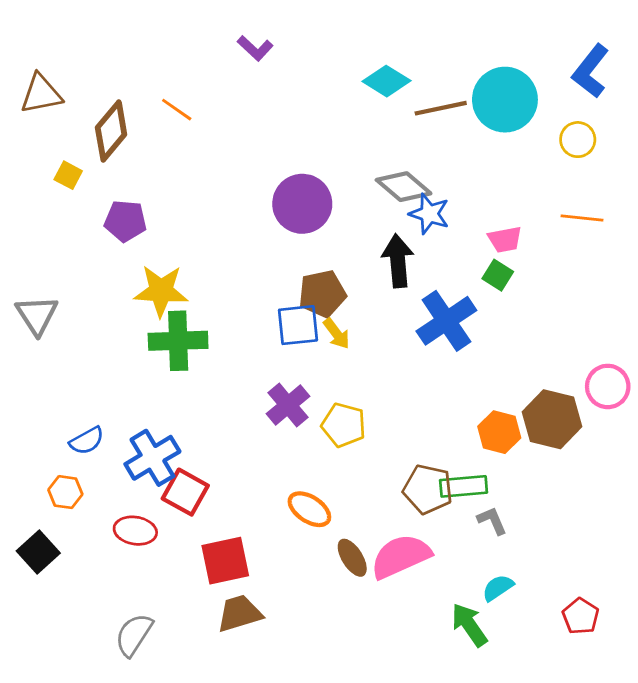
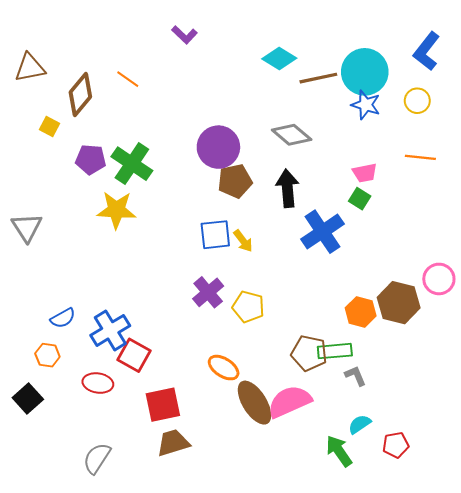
blue star: (429, 214) -> (366, 105), moved
brown pentagon: (322, 294) -> (235, 181), moved
green cross: (178, 341) -> (132, 164), moved, turned 36
brown ellipse: (352, 558) -> (254, 403), size x1.6
red pentagon: (581, 616) -> (396, 445), moved, turned 30

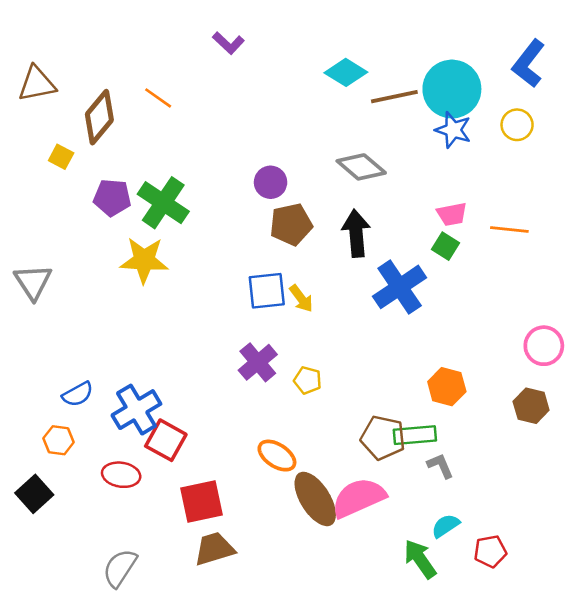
purple circle: (218, 147) -> (271, 182), size x0.6
orange line: (420, 157) -> (509, 230), moved
brown hexagon: (399, 303) -> (531, 406), moved, size x0.7
yellow pentagon: (248, 307) -> (308, 380), size x0.7

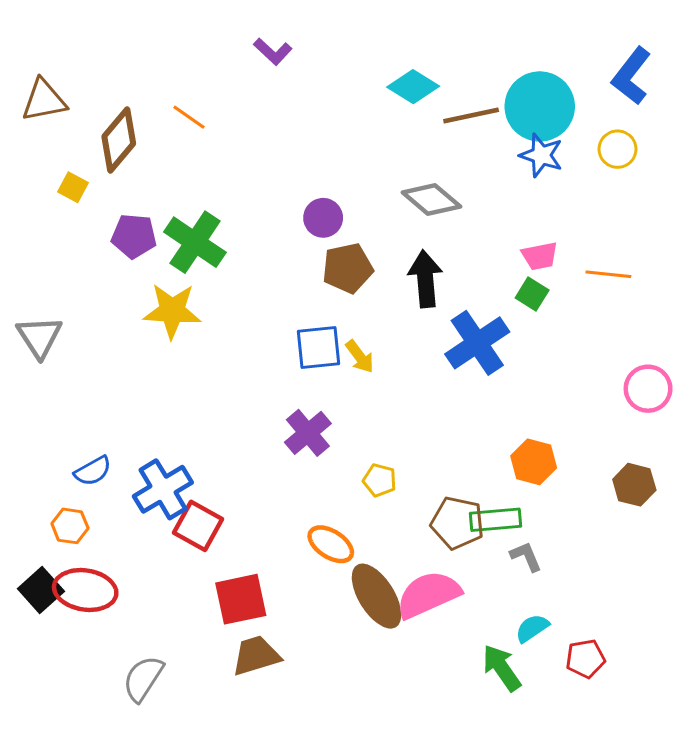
pink circle: (544, 346) -> (648, 389), moved
yellow pentagon: (308, 380) -> (380, 480), moved
red ellipse: (121, 475) -> (85, 590), moved, size x1.4

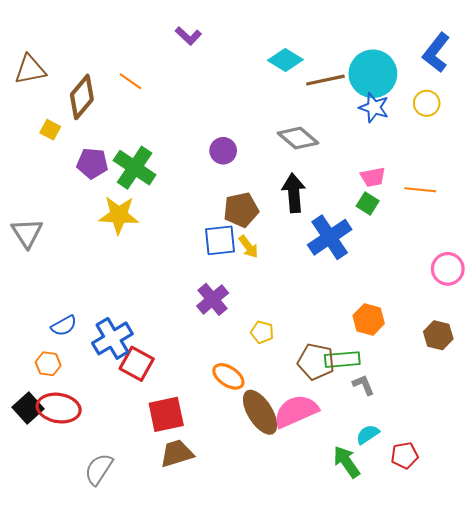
brown pentagon: (348, 268) -> (241, 210), moved

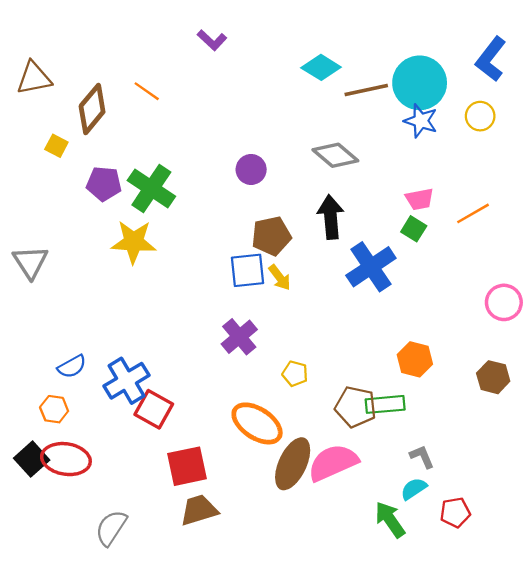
orange line: (420, 190) -> (473, 213), turned -36
orange ellipse: (228, 376) -> (257, 423), size x1.4
gray L-shape: (363, 385) -> (422, 457), moved
brown ellipse: (260, 412) -> (293, 464), turned 57

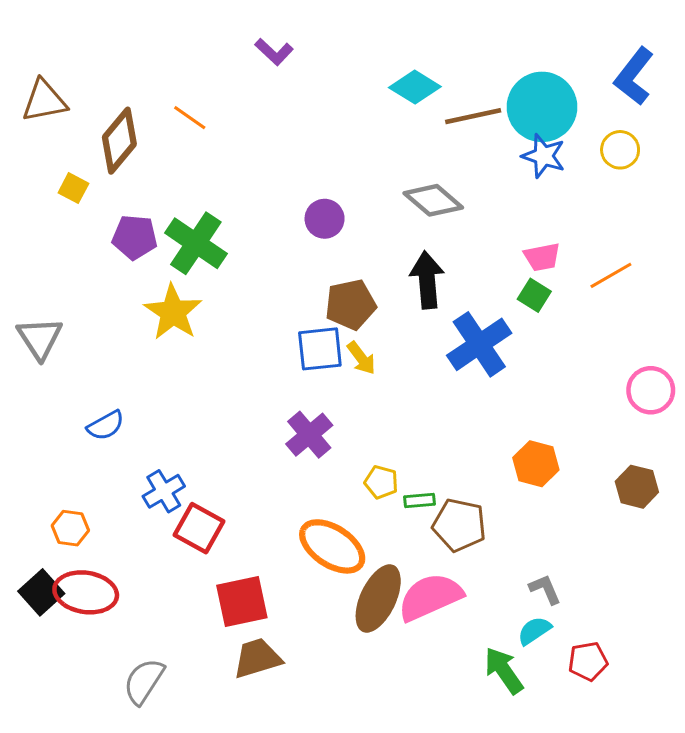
yellow star: (134, 242) -> (173, 312), turned 30
blue semicircle: (72, 366) -> (106, 425), moved
blue cross: (126, 381) -> (164, 491), size x0.7
green rectangle: (385, 404) -> (419, 500), moved, size x0.6

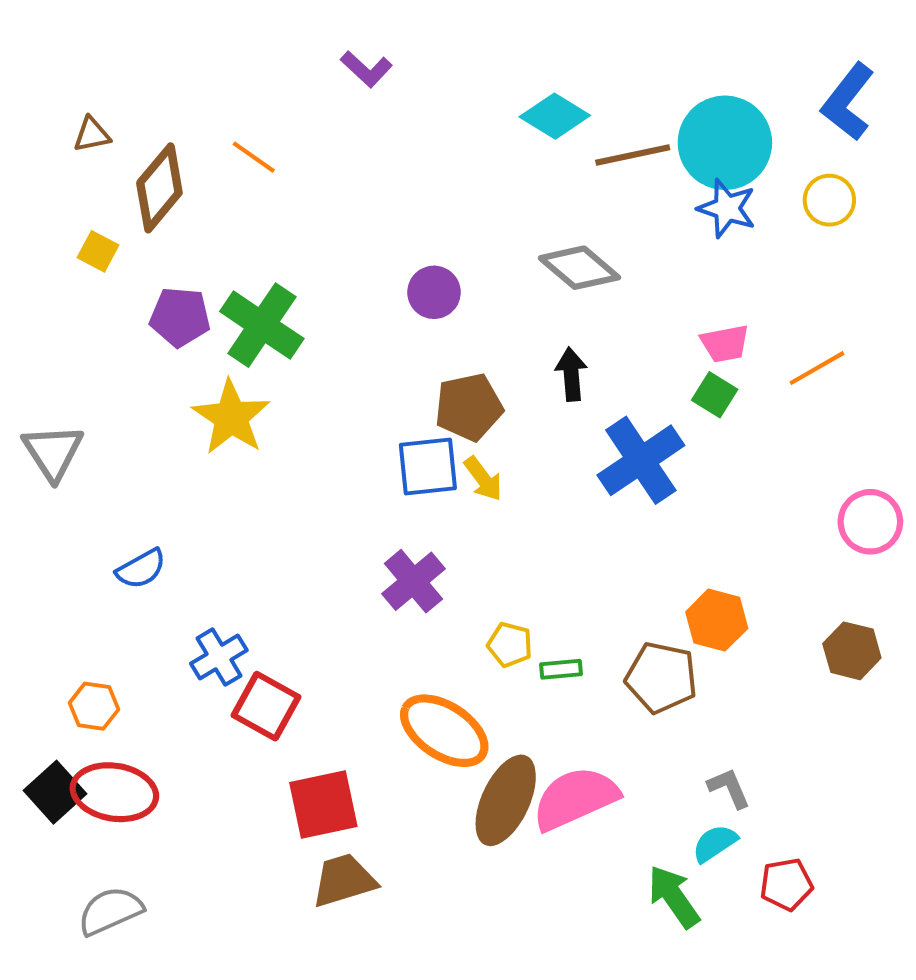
brown triangle: (44, 101) -> (92, 135), moved, size x0.6
black arrow: (427, 280) -> (571, 374), size x0.7
brown pentagon: (459, 525) -> (661, 677), moved
gray semicircle: (144, 681) -> (110, 911), moved, turned 33

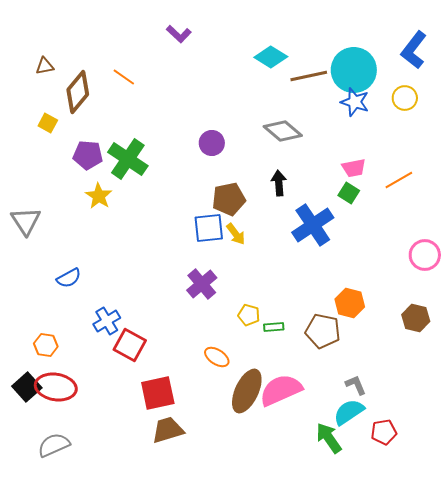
yellow star: (231, 417) -> (99, 196), moved, size x0.7
orange ellipse: (444, 731) -> (217, 357), size x0.6
cyan semicircle: (715, 843) -> (349, 412), size x1.4

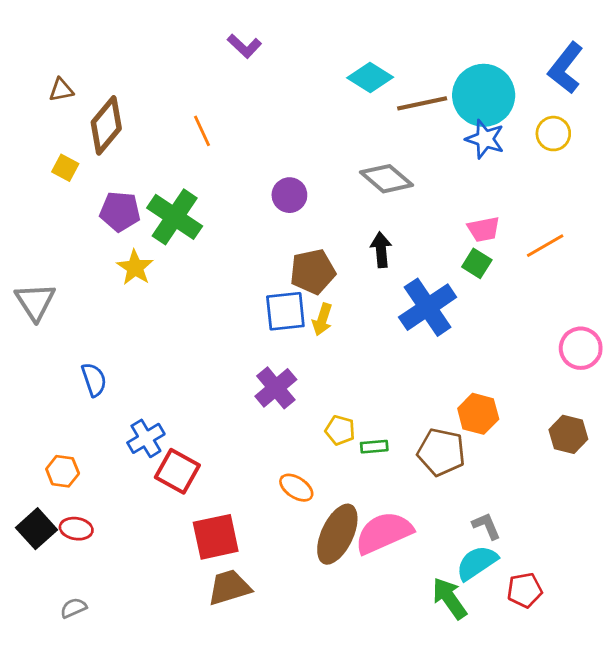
orange line: (124, 77) -> (202, 131), moved, turned 30
yellow arrow: (236, 234) -> (322, 319), turned 55
blue semicircle: (69, 278) -> (94, 380), turned -80
red ellipse: (56, 387) -> (76, 529), size x0.6
gray semicircle: (54, 445) -> (73, 608), size x0.6

